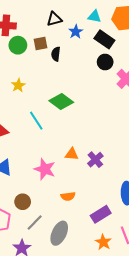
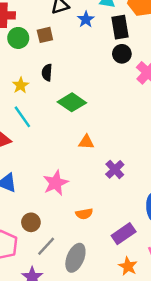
black rectangle: (104, 39) -> (120, 27), turned 48
black semicircle: (56, 54) -> (47, 73), moved
cyan line: (36, 121) -> (22, 117), moved
orange triangle: (72, 154) -> (86, 142), moved
pink star: (45, 169) -> (56, 183), turned 30

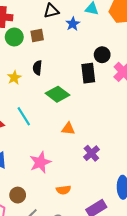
black rectangle: (120, 27) -> (88, 73), moved
cyan line: (22, 117) -> (24, 116), moved

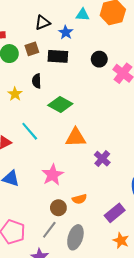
black rectangle: (88, 73) -> (58, 56), moved, turned -72
orange triangle: (68, 129) -> (76, 137), size x1.5
brown circle: (18, 195) -> (58, 208), moved

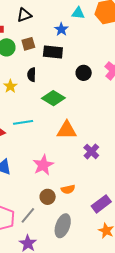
black triangle: (43, 22) -> (24, 15), moved
black circle: (99, 59) -> (84, 73), moved
cyan line: (30, 131) -> (23, 122), turned -60
gray line: (49, 230) -> (28, 215), moved

